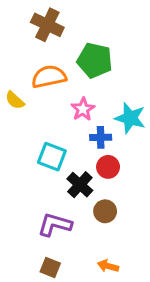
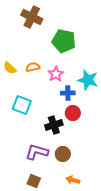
orange semicircle: (49, 77) -> (33, 67), moved, size x0.6
cyan square: (52, 157) -> (22, 105), moved
black cross: (80, 185) -> (54, 125), turned 30
brown circle: (105, 211) -> (63, 154), moved

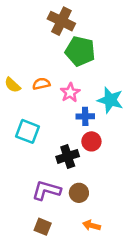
brown cross: (32, 17) -> (61, 21), moved

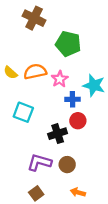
brown cross: (61, 21) -> (34, 18), moved
orange semicircle: (41, 84) -> (35, 72), size x1.5
brown square: (43, 227) -> (36, 193), turned 32

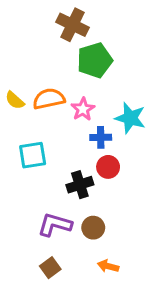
brown cross: (34, 18) -> (73, 25), moved
green pentagon: (68, 44) -> (95, 60), turned -30
cyan square: (23, 112) -> (33, 155), turned -30

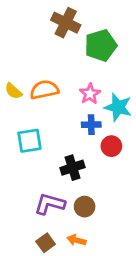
green pentagon: (95, 60) -> (101, 45), moved
pink star: (83, 109) -> (90, 94), moved
red circle: (108, 167) -> (111, 146), moved
orange arrow: (108, 266) -> (76, 240), moved

